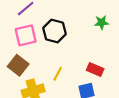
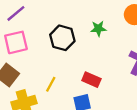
black hexagon: (54, 31) -> (62, 38), moved

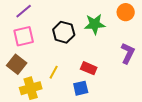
green star: (98, 29) -> (95, 24), size x1.5

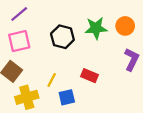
orange circle: (126, 12) -> (125, 26), moved
blue square: (81, 88) -> (67, 97), moved

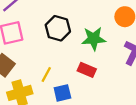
green star: (96, 28) -> (94, 39), moved

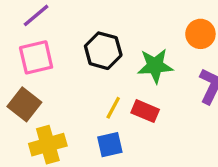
yellow line: (46, 74) -> (113, 108), moved

